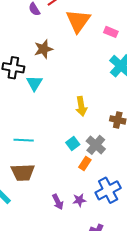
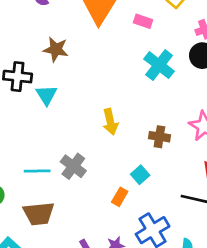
brown star: (43, 49) -> (56, 49), turned 30
cyan square: (73, 143) -> (140, 175), moved
gray cross: (96, 145) -> (73, 166), moved

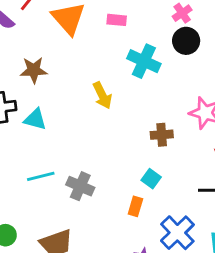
cyan triangle: (46, 95) -> (35, 119), turned -30
yellow arrow: (110, 122) -> (102, 95), moved
cyan line: (37, 171) -> (41, 176), moved

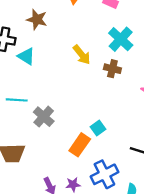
yellow arrow: (102, 95) -> (82, 55), turned -30
brown cross: (162, 135) -> (112, 69), moved
orange rectangle: (135, 206) -> (80, 145), size x1.5

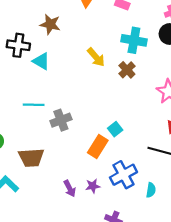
cyan cross: (121, 39) -> (134, 40), turned -30
brown cross: (112, 69) -> (127, 70), turned 35
gray cross: (44, 117) -> (61, 120), turned 30

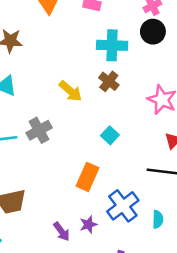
yellow arrow: (96, 57) -> (70, 91), moved
gray cross: (61, 120) -> (39, 130), moved
cyan square: (115, 129) -> (110, 135), moved

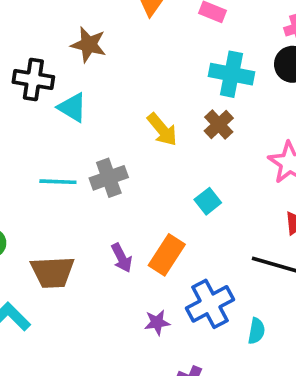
purple arrow: (62, 231) -> (122, 258), moved

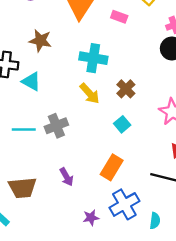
cyan cross: (232, 74) -> (93, 58), moved
cyan square: (208, 201) -> (122, 124), moved
orange rectangle: (167, 255) -> (112, 167), moved

